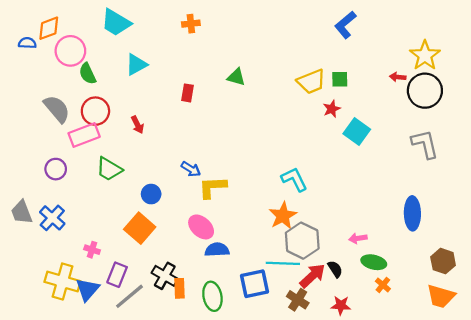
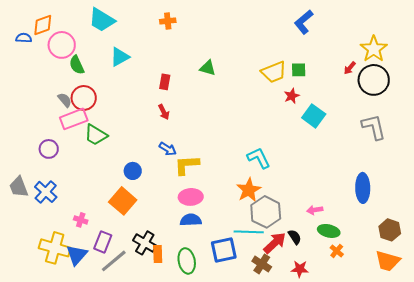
red arrow: (398, 77) -> (350, 68), turned -56
gray semicircle: (57, 109) -> (65, 100), moved, size x0.6
red arrow: (137, 125) -> (164, 112), moved
green trapezoid: (109, 169) -> (96, 135), moved
pink ellipse: (201, 227) -> (191, 197), moved, turned -45

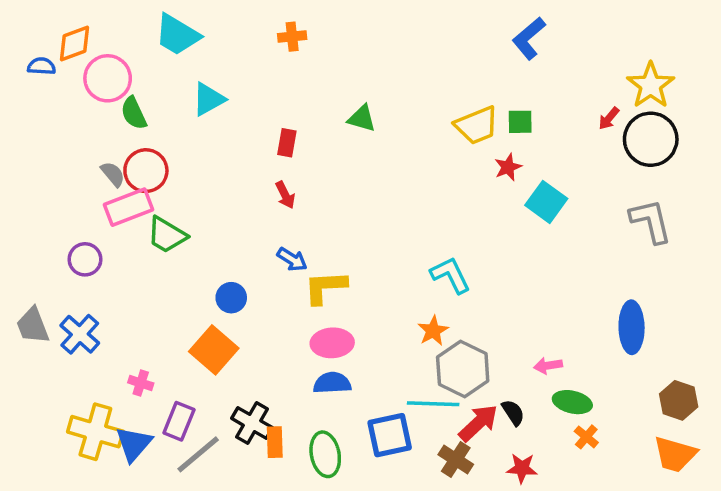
orange star: (249, 190) -> (433, 331), size x0.7

